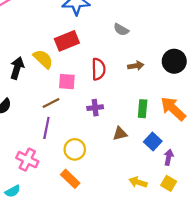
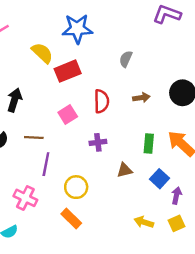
gray semicircle: (121, 30) -> (126, 59), turned 84
yellow semicircle: (43, 59) -> (42, 53), moved
pink square: (67, 82) -> (68, 115), turned -36
brown line: (51, 103) -> (34, 138), moved, turned 30
yellow square: (169, 183) -> (176, 223), turned 35

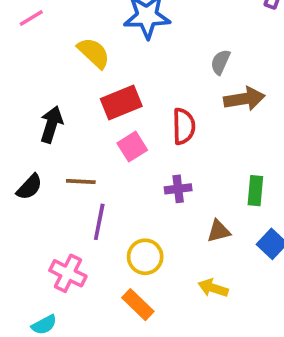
red rectangle: (68, 71) -> (121, 102), moved
brown arrow: (141, 98) -> (244, 99), moved, size x1.5
yellow arrow: (144, 222) -> (213, 288), moved

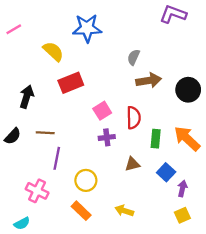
red semicircle: (184, 126) -> (134, 118), moved
pink square: (132, 147) -> (102, 111), moved
yellow arrow: (213, 288) -> (124, 211), moved

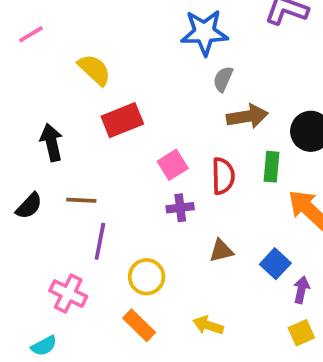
blue star: (87, 28) -> (204, 32), moved
black arrow: (27, 97) -> (51, 142), turned -30
green rectangle: (156, 139) -> (272, 167), moved

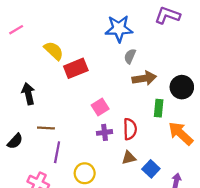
red rectangle: (122, 120) -> (76, 68), moved
red semicircle: (223, 176) -> (130, 129), moved
black semicircle: (29, 206) -> (15, 141), moved
blue square: (275, 264) -> (151, 169), moved

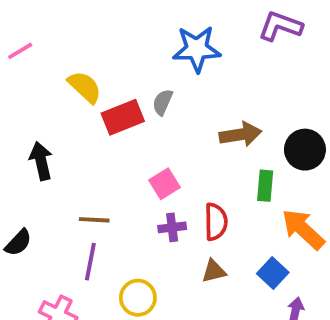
gray semicircle: (130, 56) -> (163, 102), moved
brown line: (46, 128) -> (94, 220), moved
blue square: (151, 169) -> (273, 273), moved

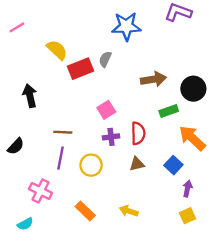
green rectangle: (265, 186) -> (169, 111), turned 66
yellow circle: (138, 298) -> (91, 165), moved

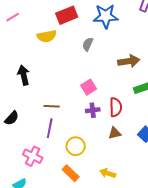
yellow semicircle: (57, 50) -> (47, 36), turned 126
red rectangle: (80, 69) -> (67, 15), moved
yellow circle: (91, 165) -> (76, 146), moved

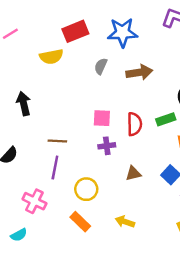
brown arrow: (129, 61) -> (139, 72), moved
pink square: (89, 87) -> (102, 118), turned 35
red semicircle: (116, 107) -> (134, 124), moved

